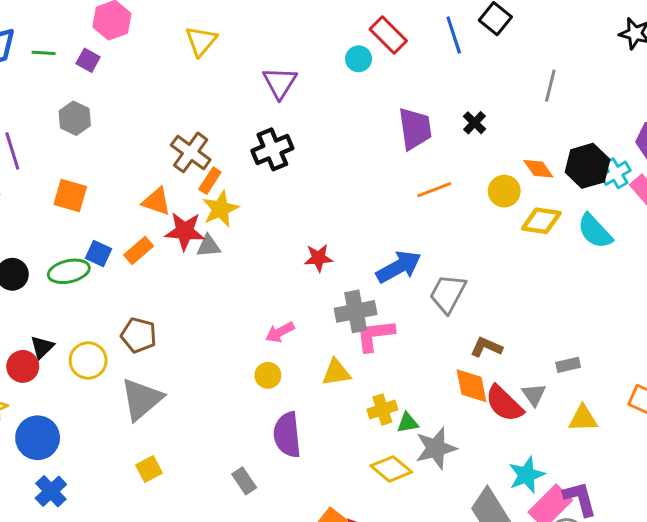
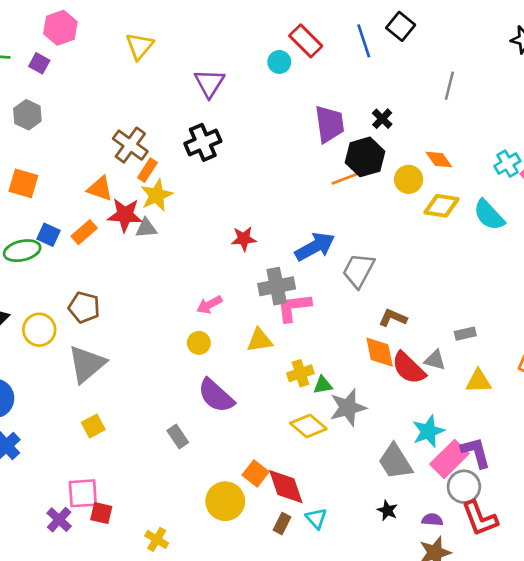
black hexagon: (587, 166) -> (365, 157), moved
gray triangle: (534, 395) -> (435, 360), turned -40
purple semicircle: (287, 435) -> (216, 396), turned -42

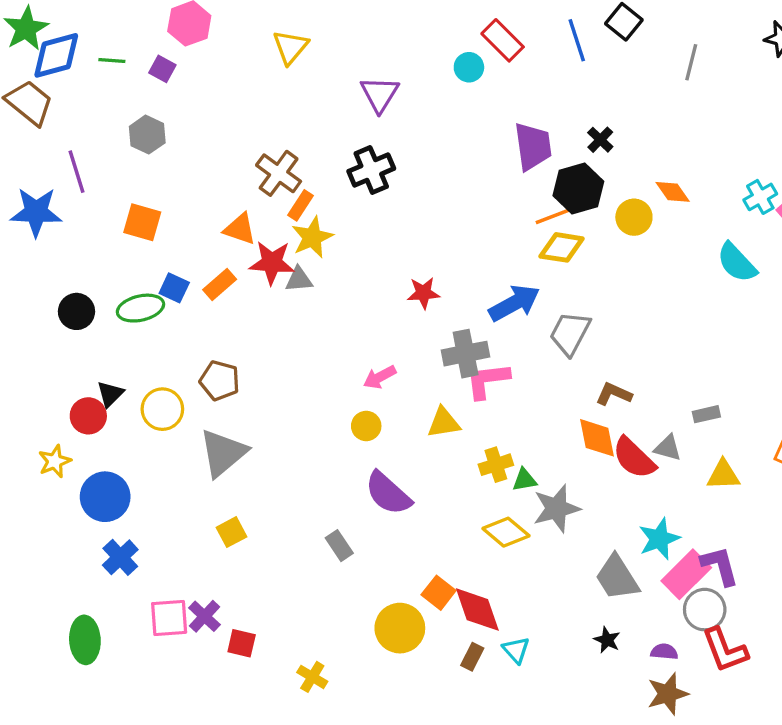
gray line: (449, 86) -> (691, 62), moved
yellow diamond: (442, 206) -> (562, 247), moved
pink square: (83, 493) -> (169, 618), moved
purple cross: (59, 520) -> (204, 616), moved

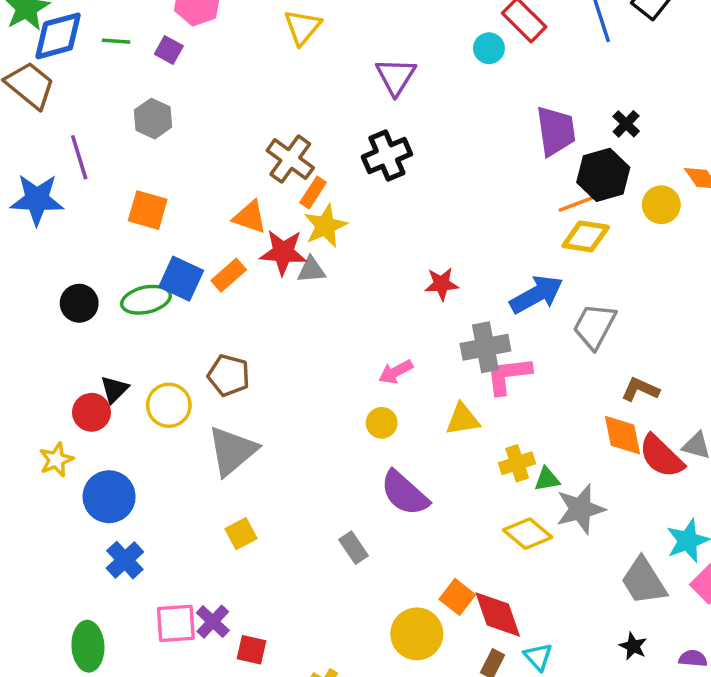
blue square: (174, 288) -> (181, 279), size x1.4

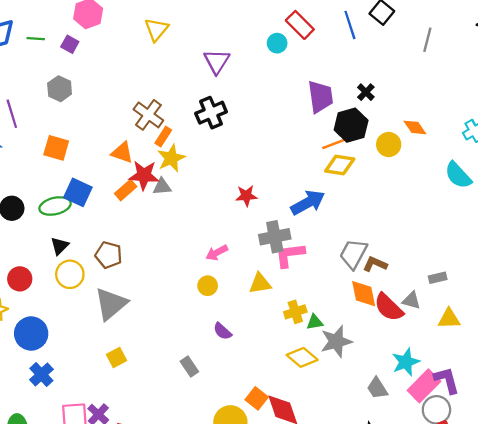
orange rectangle: (229, 275) -> (126, 190), moved
gray trapezoid: (594, 326) -> (353, 254), moved
black triangle: (114, 389) -> (60, 246), moved
purple semicircle: (405, 493) -> (222, 331), size x0.6
gray trapezoid: (644, 581) -> (377, 388), size x0.7

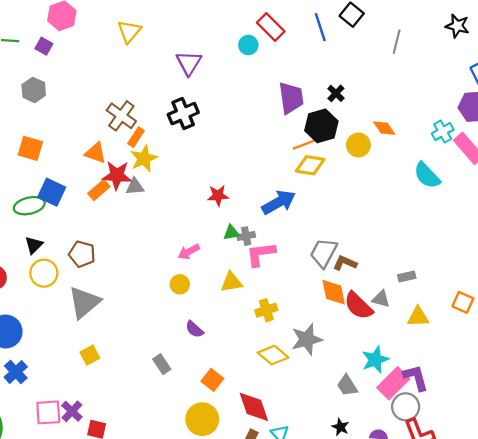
gray cross: (275, 237) -> (246, 236), size x0.6
green triangle: (315, 322) -> (231, 233), moved
orange square: (257, 398) -> (212, 380), moved

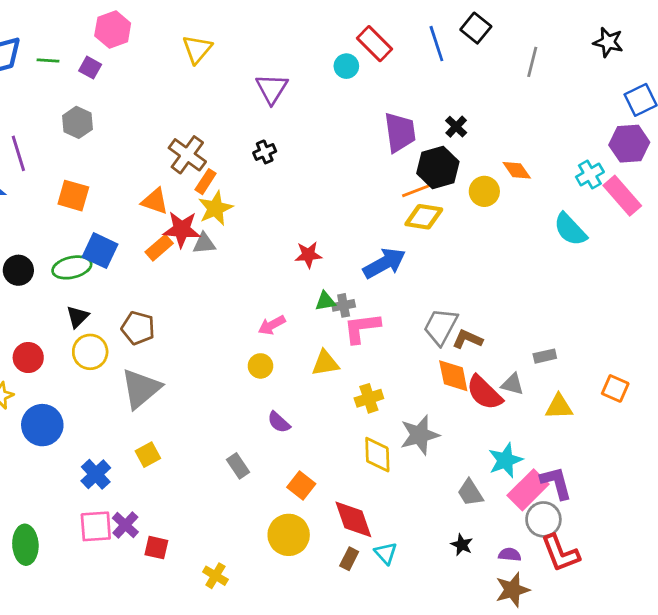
black cross: (183, 114) -> (265, 152), size x0.6
yellow diamond: (273, 355) -> (377, 455), turned 48
blue cross: (16, 372) -> (96, 474), moved

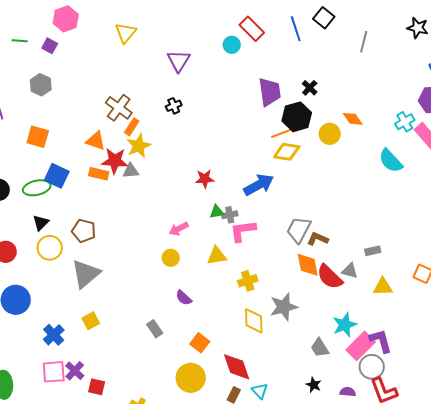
orange rectangle: (159, 248) -> (99, 174), turned 54

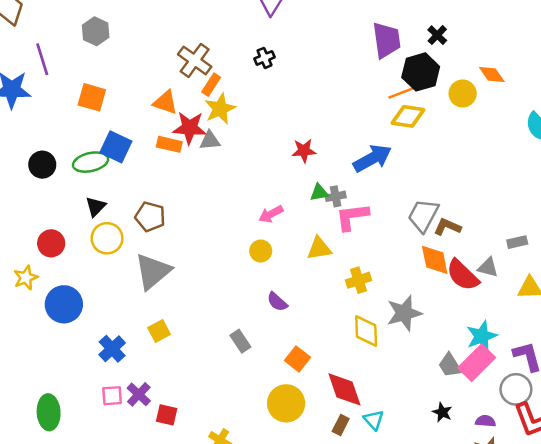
pink rectangle: (361, 346) -> (477, 363), moved
pink square: (54, 372) -> (112, 396), size x0.7

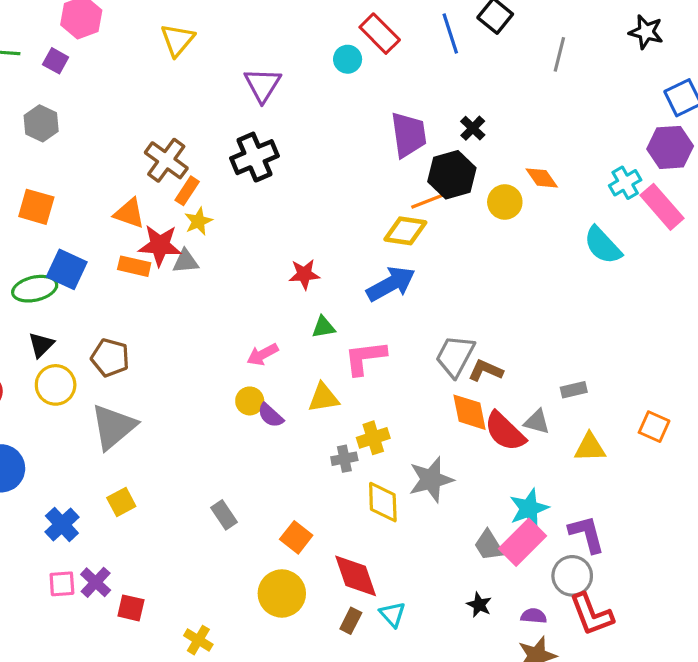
black cross: (264, 58) -> (255, 157), size x1.8
yellow star: (220, 109) -> (198, 221), size x0.7
yellow diamond: (408, 116) -> (405, 231), moved
gray cross: (336, 196) -> (344, 459), moved
purple semicircle: (277, 302) -> (271, 415), moved

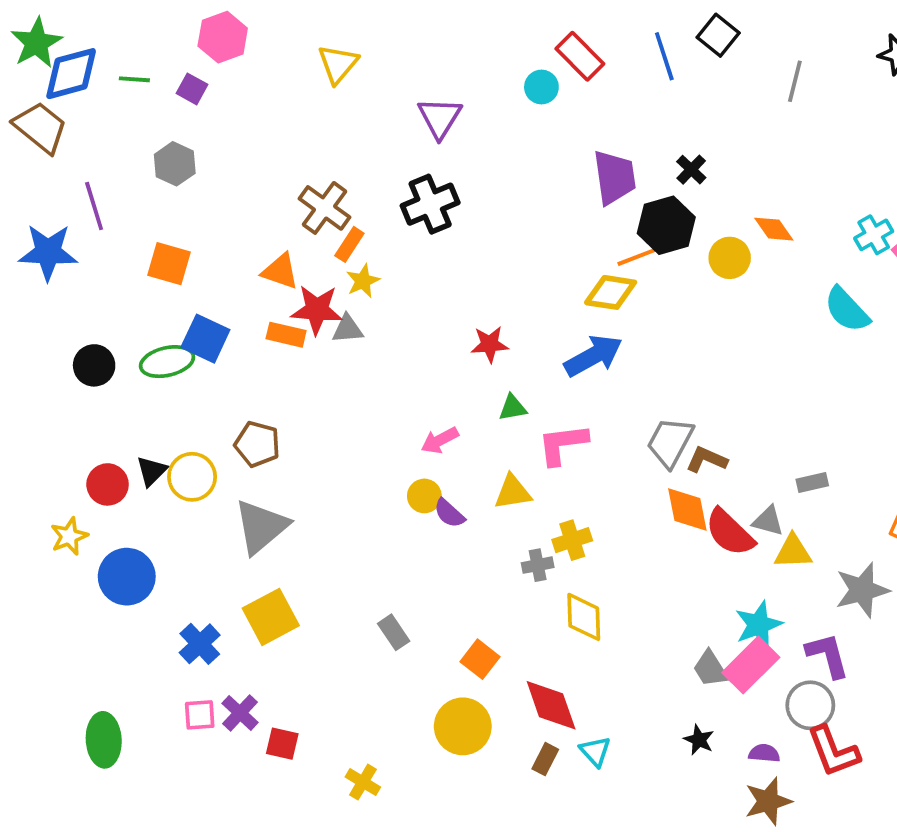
black triangle: (41, 345) -> (152, 471), moved
yellow triangle: (590, 447) -> (793, 552), moved
gray star: (431, 480) -> (862, 590), moved
yellow square: (121, 502) -> (271, 617), size x1.6

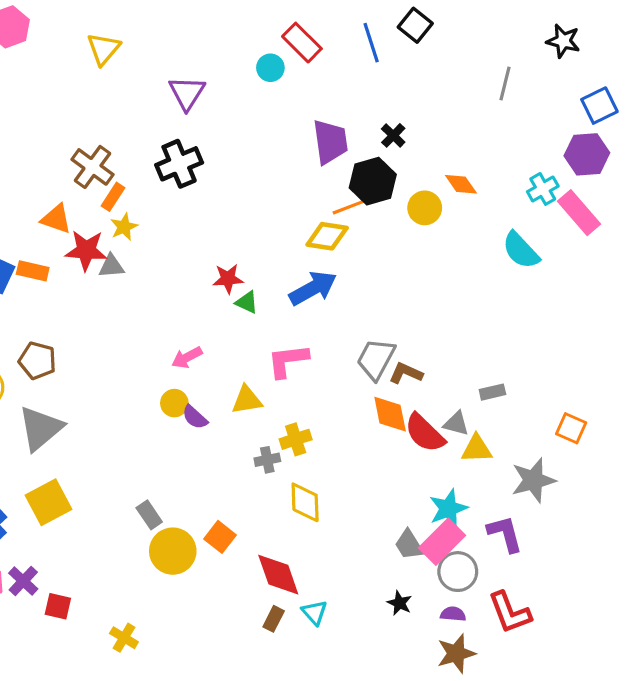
gray line: (795, 81) -> (505, 83), moved
orange rectangle: (286, 335) -> (33, 271), moved
green triangle: (513, 408) -> (247, 302), moved, turned 35
gray circle: (810, 705) -> (458, 572), moved
yellow circle: (463, 726) -> (173, 551), moved

